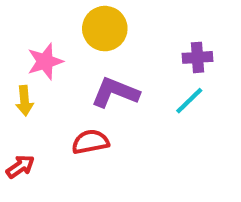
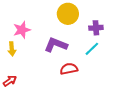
yellow circle: (105, 29) -> (68, 14), moved
red semicircle: (90, 142) -> (69, 69), moved

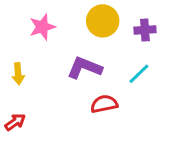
purple cross: (96, 28) -> (145, 30), moved
pink star: (22, 30) -> (42, 27), moved

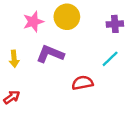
yellow circle: (103, 21) -> (67, 17), moved
purple L-shape: (85, 68) -> (50, 54), moved

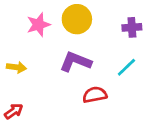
purple L-shape: (50, 54) -> (76, 62), moved
yellow arrow: (14, 59) -> (16, 67), turned -77

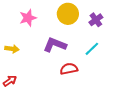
yellow circle: (77, 19) -> (68, 14), moved
purple cross: (132, 27) -> (96, 20), turned -32

